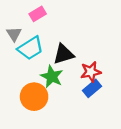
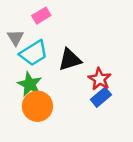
red star: (91, 72) -> (100, 79), turned -30
green star: (52, 77) -> (30, 84), moved

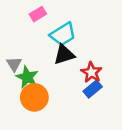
gray triangle: (15, 38) -> (14, 64), moved
cyan trapezoid: (34, 53) -> (63, 34), moved

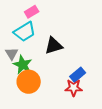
cyan trapezoid: (63, 34) -> (25, 32), moved
red star: (91, 72) -> (74, 88), moved, turned -30

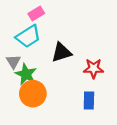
blue rectangle: (78, 75) -> (89, 101), moved, turned -49
red star: (74, 88) -> (94, 68), moved

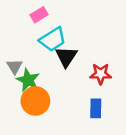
cyan trapezoid: (28, 36) -> (53, 39), moved
black triangle: (61, 52) -> (66, 57), turned -40

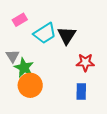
pink rectangle: (39, 15) -> (20, 20), moved
black triangle: (66, 57) -> (67, 35), moved

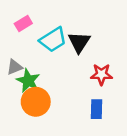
gray triangle: (12, 56) -> (15, 67), turned 40

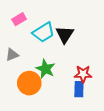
red star: (101, 74) -> (83, 74), moved
green star: (28, 81) -> (45, 69), moved

